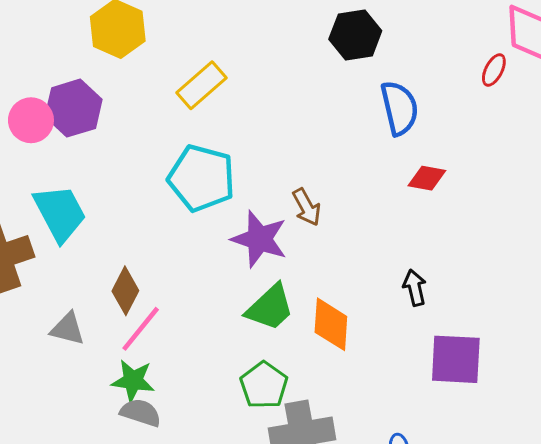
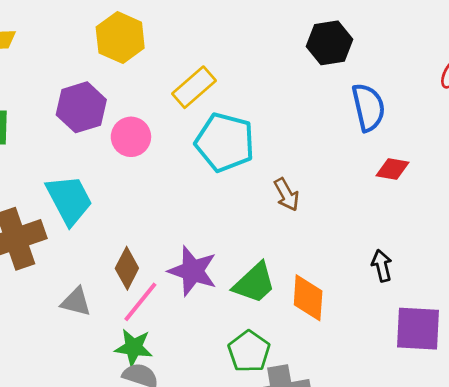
pink circle: (31, 120) -> (131, 137), moved
cyan pentagon: (202, 178) -> (225, 142), moved
purple star: (259, 239) -> (193, 271), moved

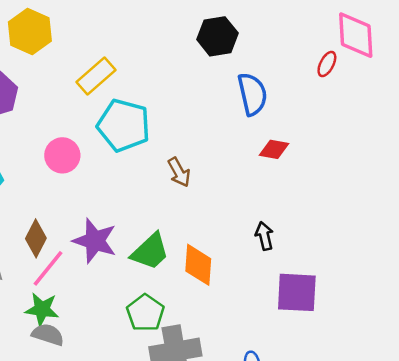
pink circle: (131, 137) -> (62, 155), moved

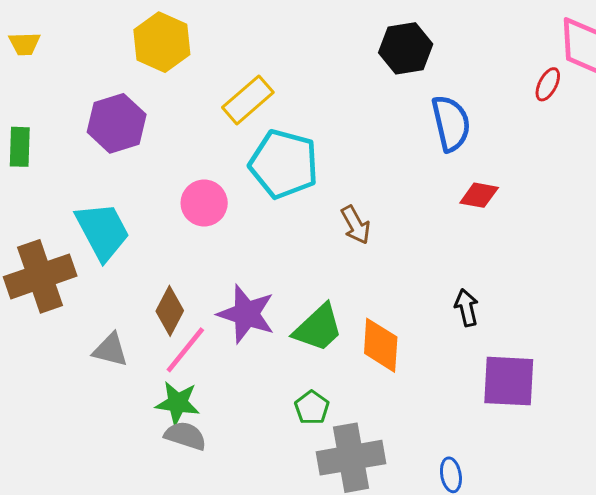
green pentagon: (145, 313) -> (312, 408), size x0.7

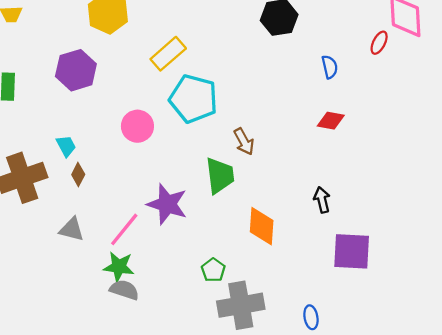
blue semicircle: (451, 123) -> (330, 67), moved, size x0.6
cyan trapezoid: (103, 231) -> (66, 146), size x0.5
brown diamond: (170, 311) -> (78, 174), moved, size x0.7
green trapezoid: (318, 328) -> (220, 176), moved, turned -54

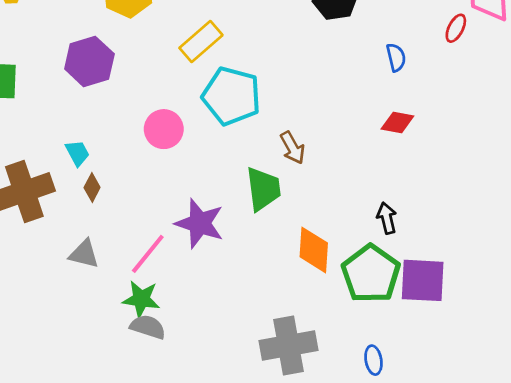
green pentagon: (213, 270) -> (371, 274), moved, size x2.0

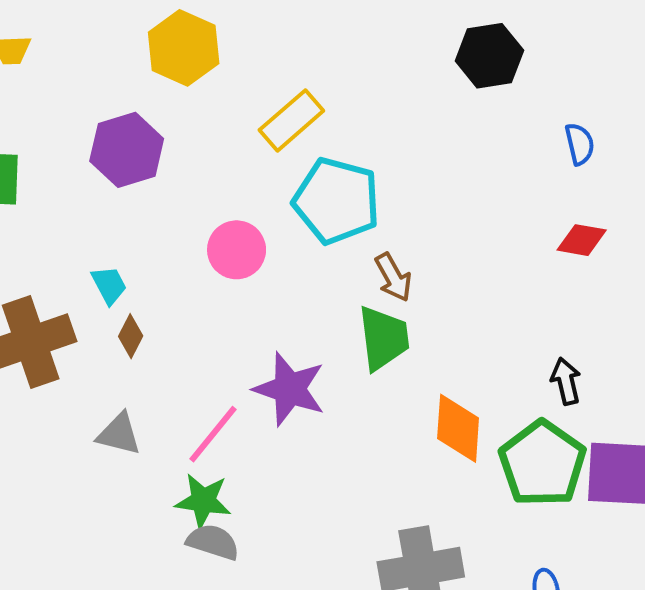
brown arrow: (293, 148) -> (393, 277), moved

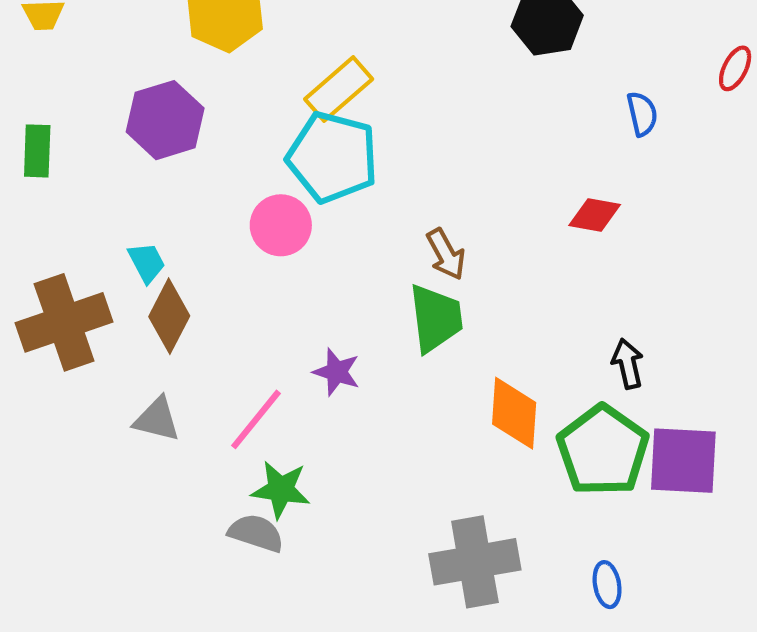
cyan pentagon: (337, 201) -> (332, 157), moved
red diamond: (582, 240) -> (595, 215), moved
brown diamond: (131, 336) -> (169, 316), size x1.6
purple star: (289, 389) -> (337, 372), size x0.6
green star: (203, 501) -> (281, 490), moved

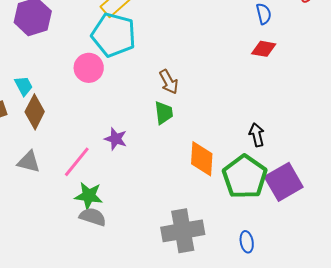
red diamond: (595, 215) -> (264, 49), moved
green trapezoid: (436, 318) -> (164, 113), size x0.7
purple square: (683, 461) -> (284, 182), turned -33
gray semicircle: (256, 533) -> (93, 217), moved

